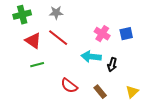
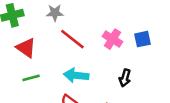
red line: (58, 38) -> (72, 39), moved
cyan arrow: (91, 57) -> (76, 75), moved

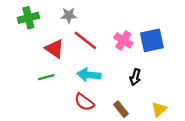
blue square: (143, 39) -> (152, 40), size x1.5
red triangle: (26, 48) -> (55, 49), moved

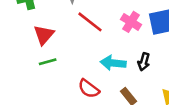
red triangle: (55, 49) -> (44, 35), moved, turned 36
cyan arrow: (89, 75) -> (113, 63), moved

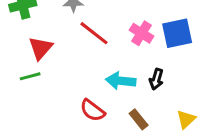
green line: (48, 62) -> (30, 76), moved

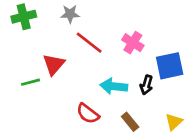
blue square: (177, 33) -> (170, 66), moved
red triangle: (41, 48) -> (54, 64), moved

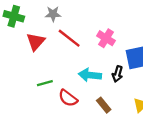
green cross: (24, 17) -> (14, 16), turned 30
red triangle: (54, 64) -> (36, 42), moved
green line: (30, 82) -> (45, 83), moved

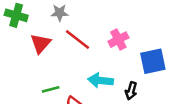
pink cross: (106, 38) -> (118, 40), turned 30
black arrow: (118, 74) -> (131, 91), moved

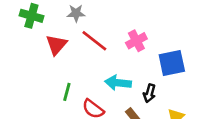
green line: (51, 89) -> (67, 92), turned -60

